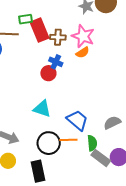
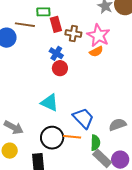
red rectangle: (39, 30) -> (56, 24), size x0.7
blue cross: (56, 62) -> (56, 53), moved

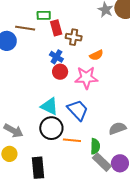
pink star: (99, 35) -> (86, 78), moved, turned -30
blue trapezoid: (83, 118) -> (78, 110), moved
black circle: (52, 138) -> (51, 128), moved

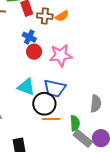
orange semicircle: (96, 55) -> (62, 16), moved
blue trapezoid: (78, 110) -> (55, 88), turned 150
black circle: (51, 128) -> (44, 104), moved
gray semicircle: (117, 128) -> (96, 104), turned 120

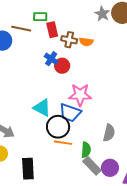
orange semicircle: (62, 16) -> (86, 42), turned 32
red circle: (34, 52) -> (62, 66), moved
pink star: (61, 55) -> (80, 95), moved

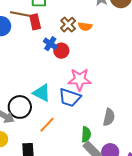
red rectangle: (52, 30) -> (35, 22), moved
brown cross: (69, 40) -> (68, 25), turned 35
black circle: (58, 127) -> (20, 107), moved
orange line: (63, 143) -> (47, 125), moved, turned -54

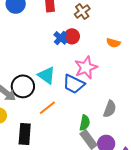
orange semicircle: (85, 26) -> (113, 43), moved
blue cross: (50, 44) -> (61, 38), moved
pink star: (80, 79) -> (86, 67), turned -30

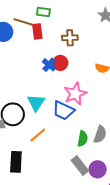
brown cross: (82, 11) -> (70, 38), turned 35
cyan triangle: (47, 75) -> (36, 103), turned 30
green semicircle: (85, 123) -> (83, 139), moved

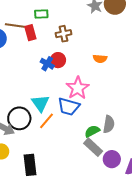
green rectangle: (43, 12) -> (41, 14), moved
orange line: (38, 135) -> (46, 121), moved
green semicircle: (83, 139) -> (92, 131), turned -119
gray rectangle: (80, 165) -> (93, 147), moved

